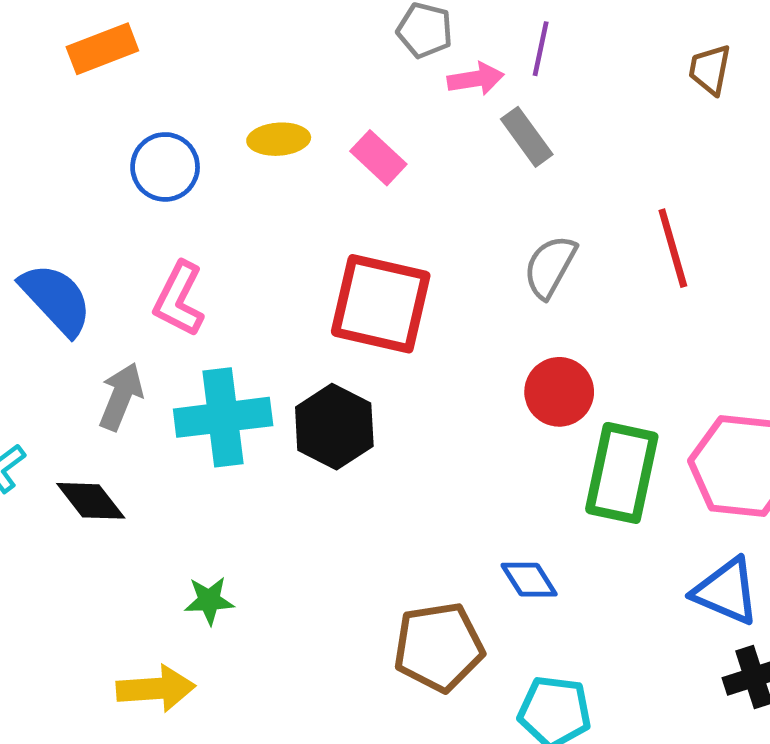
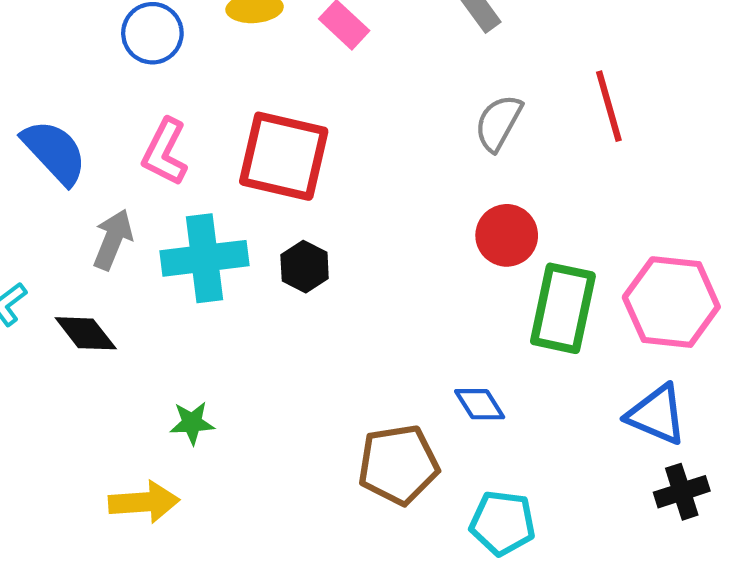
red square: (381, 304) -> (284, 156), moved
black hexagon: (334, 427) -> (305, 267), size x0.7

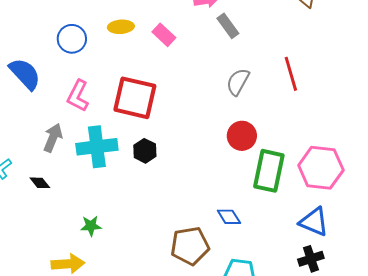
blue semicircle: (54, 152) -> (25, 74), moved
black diamond: (86, 333) -> (40, 183), size x0.7
black cross: (682, 492) -> (311, 259), moved

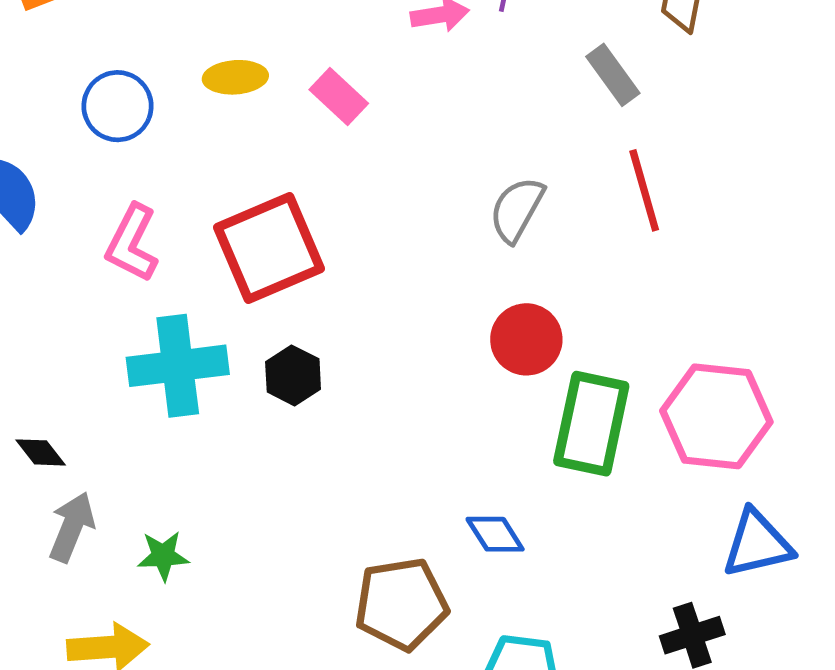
gray rectangle: (228, 26) -> (613, 75), moved
red square: (135, 98) -> (269, 248), turned -36
gray arrow: (53, 138) -> (72, 527), moved
blue triangle: (314, 222) -> (757, 544), moved, turned -36

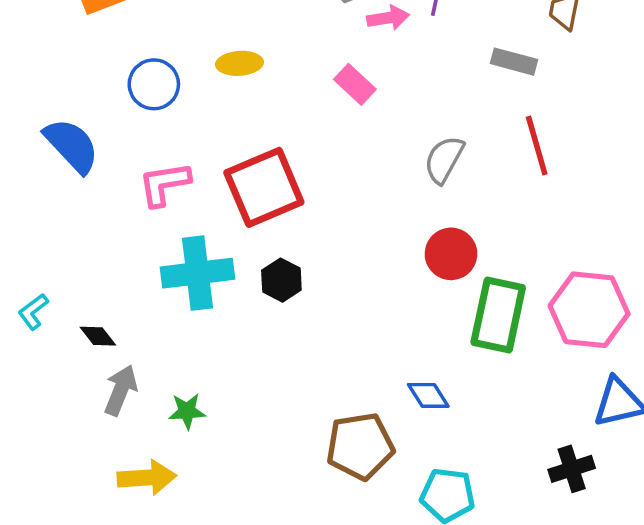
gray rectangle: (613, 75) -> (514, 62), turned -39
pink rectangle: (339, 97) -> (355, 84), moved
pink L-shape: (132, 243) -> (164, 184), turned 54

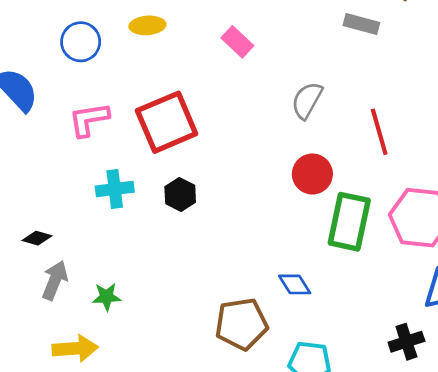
red line: (537, 145) -> (379, 132), moved
cyan cross: (198, 273) -> (115, 189), size x0.7
black diamond: (98, 336) -> (37, 238), turned -36

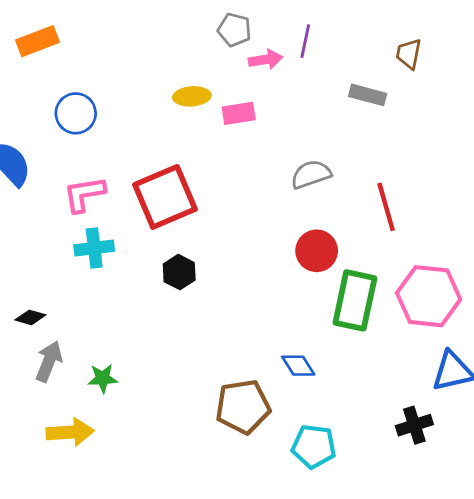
yellow ellipse: (147, 25) -> (192, 96), moved
pink rectangle: (237, 42) -> (239, 113), turned -52
gray semicircle: (307, 100) -> (311, 174), turned 42
cyan cross: (115, 189) -> (94, 248), moved

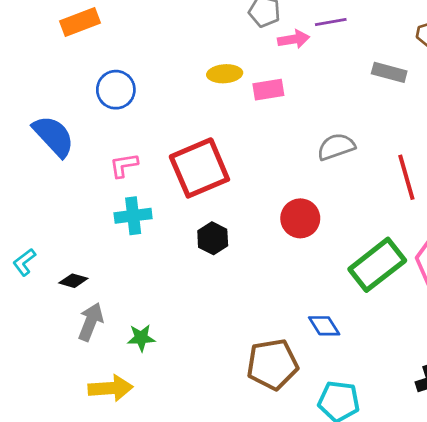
purple line: (305, 41) -> (331, 22), turned 68
pink L-shape: (84, 194) -> (124, 165), size x0.7
red circle: (317, 251) -> (300, 218), moved
green rectangle: (355, 300) -> (377, 265), turned 40

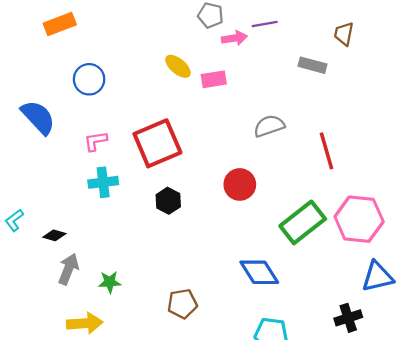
yellow ellipse: (225, 74) -> (178, 66), turned 44
blue diamond: (324, 326) -> (259, 272), size x1.5
brown pentagon: (272, 364) -> (182, 304), moved, size x0.7

